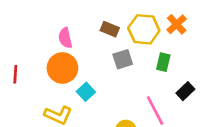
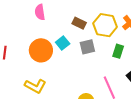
pink semicircle: (65, 38) -> (40, 12), moved
cyan square: (86, 92) -> (63, 43), moved

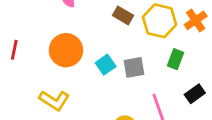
cyan square: (63, 43) -> (106, 65), moved
gray square: (87, 47) -> (134, 67), moved

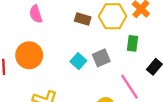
orange circle: (66, 50) -> (29, 55), moved

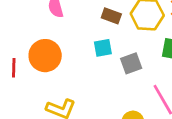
cyan square: (78, 61) -> (103, 48), moved, turned 35

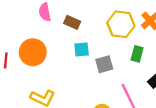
brown rectangle: (111, 16) -> (72, 22), moved

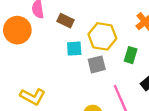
yellow hexagon: (121, 24) -> (102, 36), moved
orange circle: (33, 52) -> (17, 30), moved

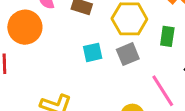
cyan square: (74, 49) -> (93, 52), moved

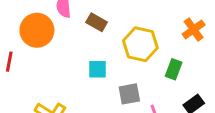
gray square: (128, 54) -> (129, 94), moved

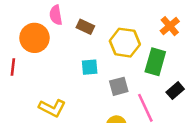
green rectangle: (174, 69) -> (155, 62), size x1.5

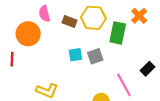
yellow hexagon: (125, 43) -> (93, 18), moved
green rectangle: (155, 62) -> (118, 33), moved
gray square: (119, 86) -> (95, 56), moved

